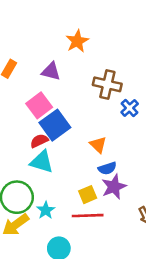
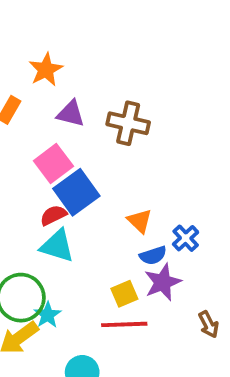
orange star: (77, 41) -> (46, 70), moved
brown cross: (107, 84) -> (128, 123), moved
blue cross: (130, 108) -> (186, 238), moved
cyan star: (46, 210) -> (48, 315), moved

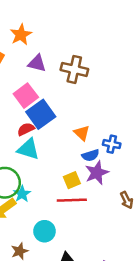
blue cross: (186, 238) -> (112, 144), turned -35

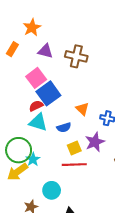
blue semicircle: (91, 155) -> (64, 127), moved

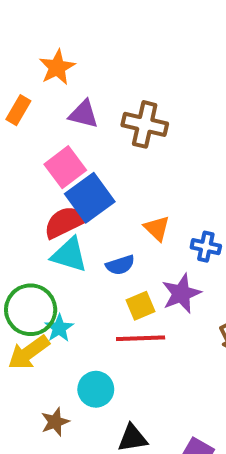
red semicircle: (36, 106) -> (65, 222), size x1.5

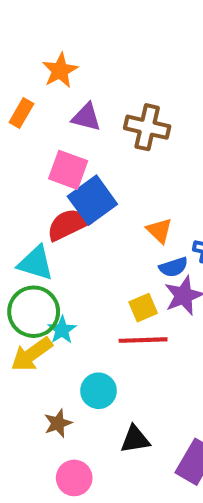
pink square: (65, 167) -> (68, 170), turned -33
cyan triangle: (69, 255) -> (36, 263), moved
blue semicircle: (120, 265) -> (174, 267), moved

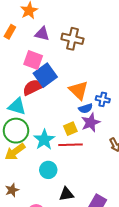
orange triangle: (159, 231) -> (79, 90), size x1.5
cyan star: (62, 330) -> (44, 140), moved, size x1.5
brown star: (58, 423) -> (12, 190), moved

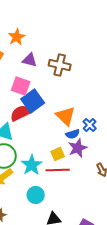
blue cross: (103, 99) -> (90, 125), turned 32

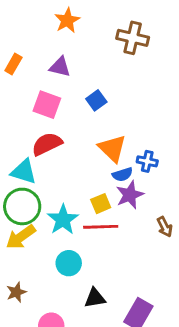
orange star: (17, 37) -> (67, 20), moved
brown cross: (60, 65) -> (133, 38), moved
blue square: (33, 101) -> (96, 100), moved, size x0.6
blue cross: (90, 125) -> (147, 161), turned -32

